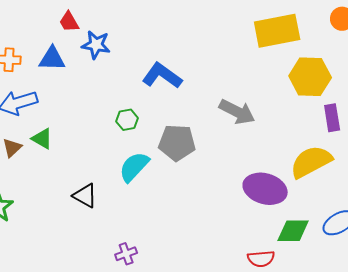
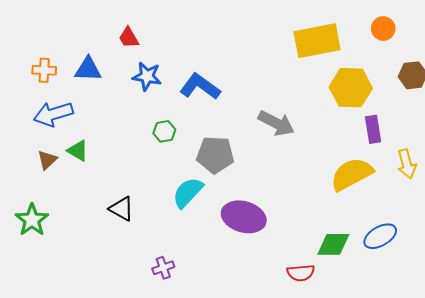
red trapezoid: (69, 22) -> (129, 38), moved
blue star: (96, 45) -> (147, 76), moved
cyan semicircle: (134, 167) -> (188, 192), moved
purple ellipse: (265, 189) -> (244, 217), moved

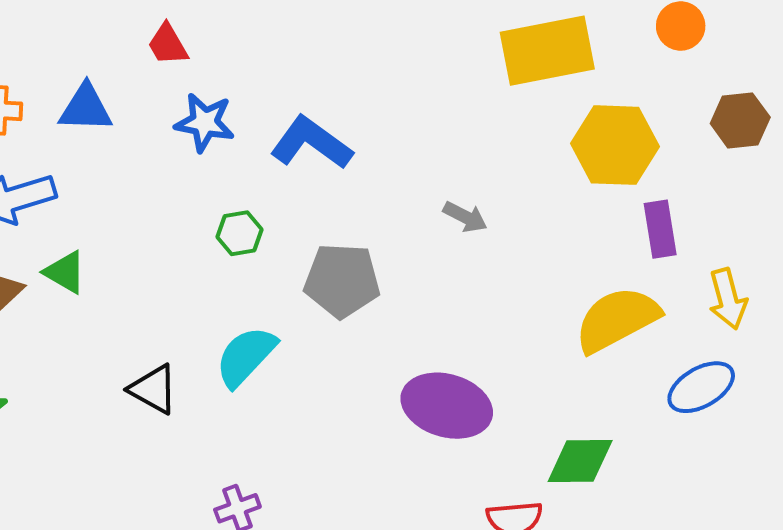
gray arrow: (276, 123) -> (465, 217), size x0.6
cyan semicircle: (188, 192) -> (246, 356), moved
purple ellipse: (244, 217) -> (447, 406), moved
blue ellipse: (380, 236) -> (701, 387), moved

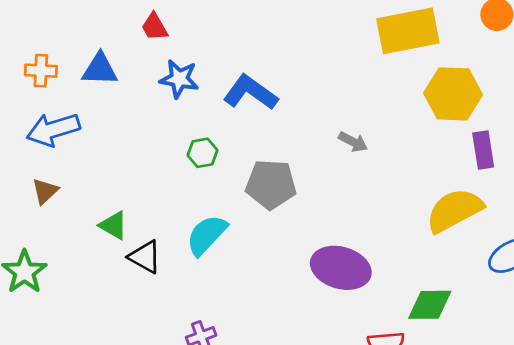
green triangle: (65, 272) -> (113, 225), moved

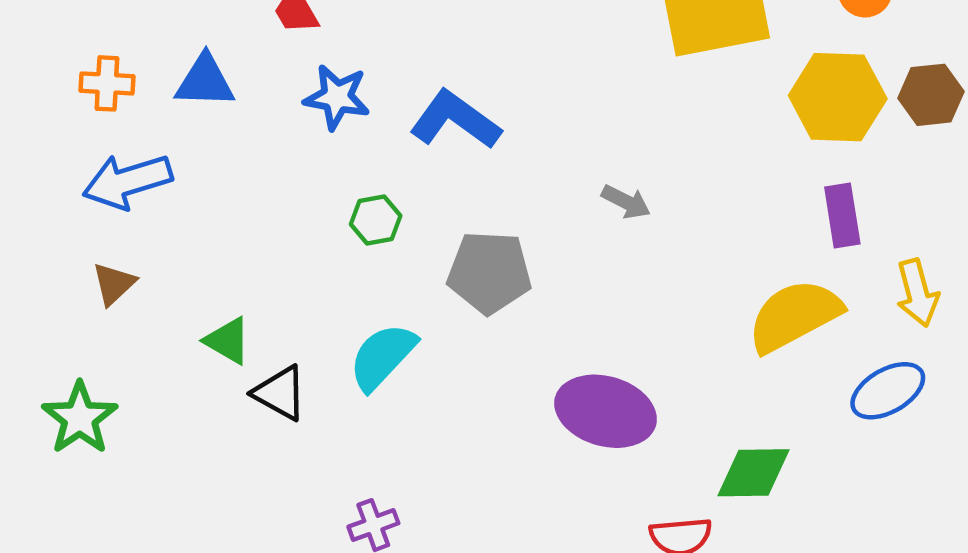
yellow hexagon: (453, 94) -> (838, 97), moved

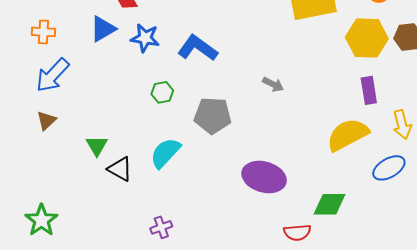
blue triangle: (205, 81) -> (103, 29), moved, turned -32
blue arrow: (127, 181) -> (52, 75), turned -30
green triangle: (228, 341) -> (97, 146), turned 30
green star: (80, 418) -> (41, 220), moved

